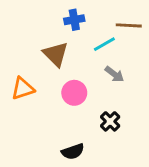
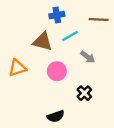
cyan line: (104, 44) -> (70, 36), moved
brown triangle: (56, 54) -> (43, 41), turned -30

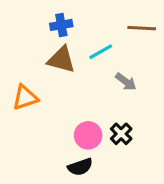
blue cross: (57, 15) -> (61, 25), moved
pink circle: (57, 71) -> (88, 135), moved

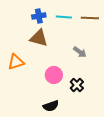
cyan line: (101, 52) -> (64, 17), moved, turned 35
pink circle: (88, 135) -> (54, 75), moved

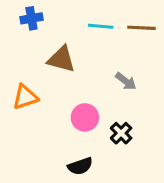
blue cross: (39, 16) -> (31, 18), moved

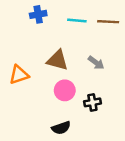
blue cross: (31, 18) -> (38, 14), moved
brown triangle: (61, 59) -> (57, 60), moved
black cross: (121, 133) -> (92, 102), turned 35

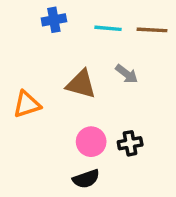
gray arrow: (96, 63) -> (127, 74), moved
pink circle: (65, 90) -> (91, 142), moved

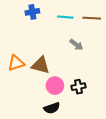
brown triangle: (81, 84) -> (41, 65), moved

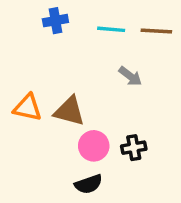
orange triangle: (16, 63) -> (28, 108), turned 30

